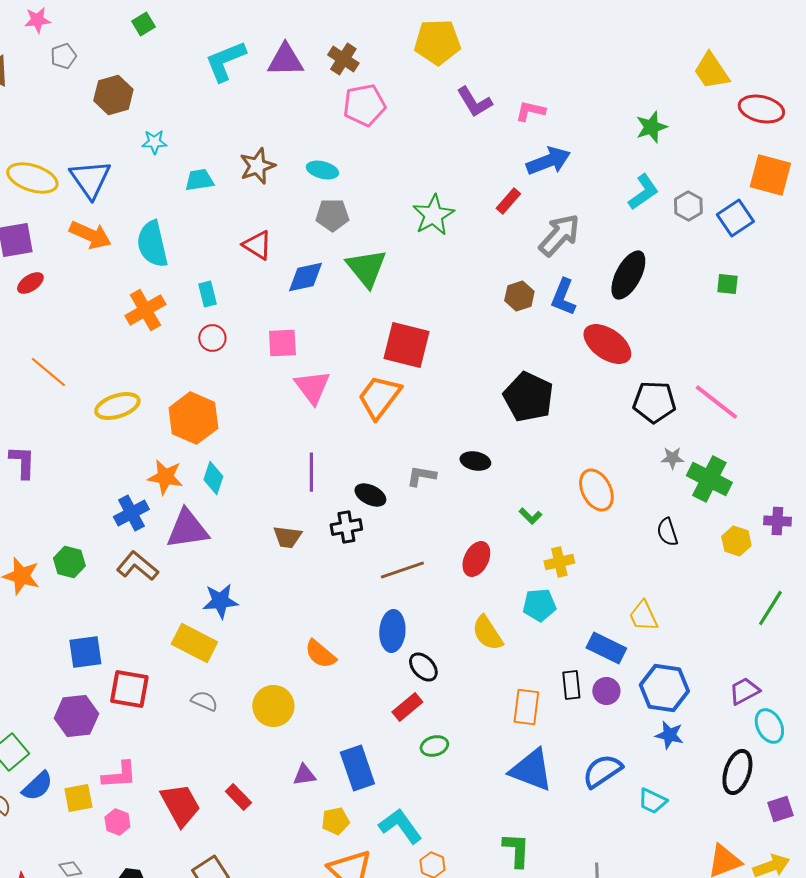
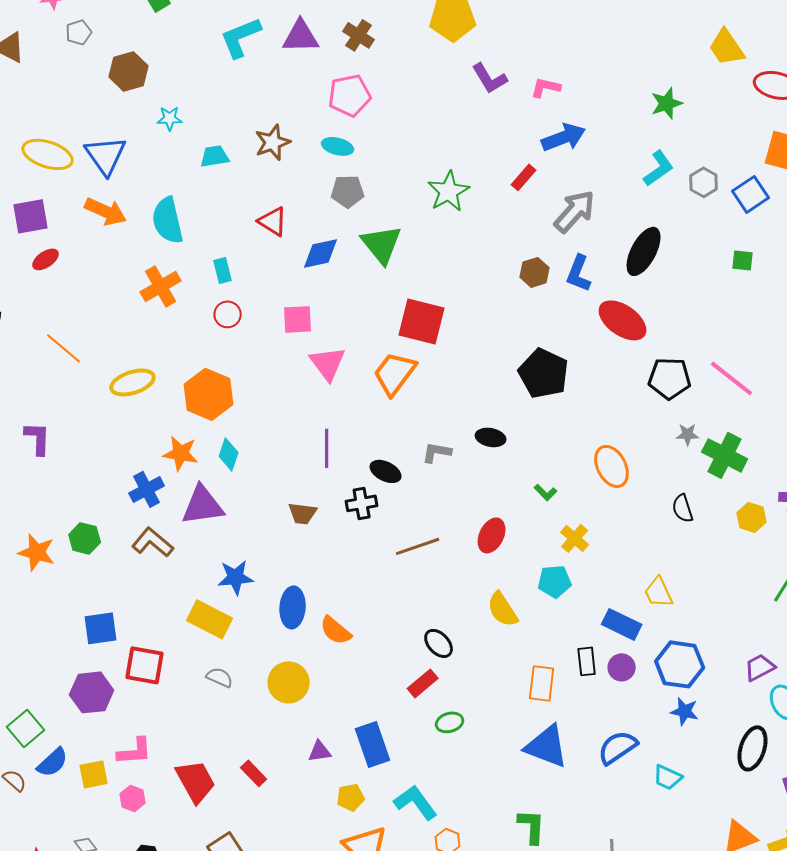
pink pentagon: (364, 105) -> (350, 95), moved
yellow cross: (559, 562) -> (575, 538), turned -36
blue ellipse: (392, 631) -> (293, 607), moved

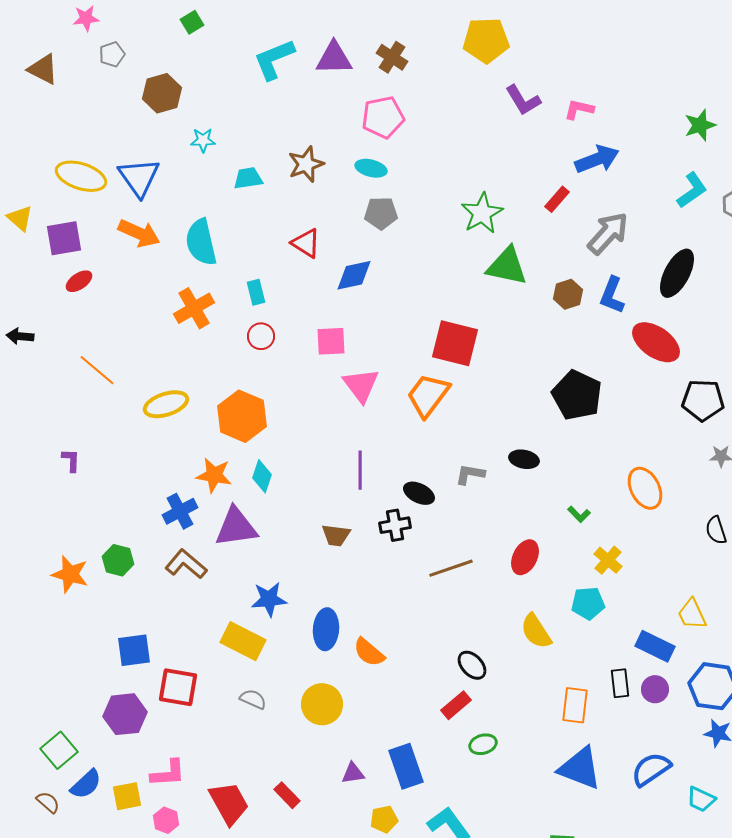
green triangle: (382, 244) -> (507, 266), moved, turned -39
purple L-shape: (38, 438) -> (71, 460), size x0.7

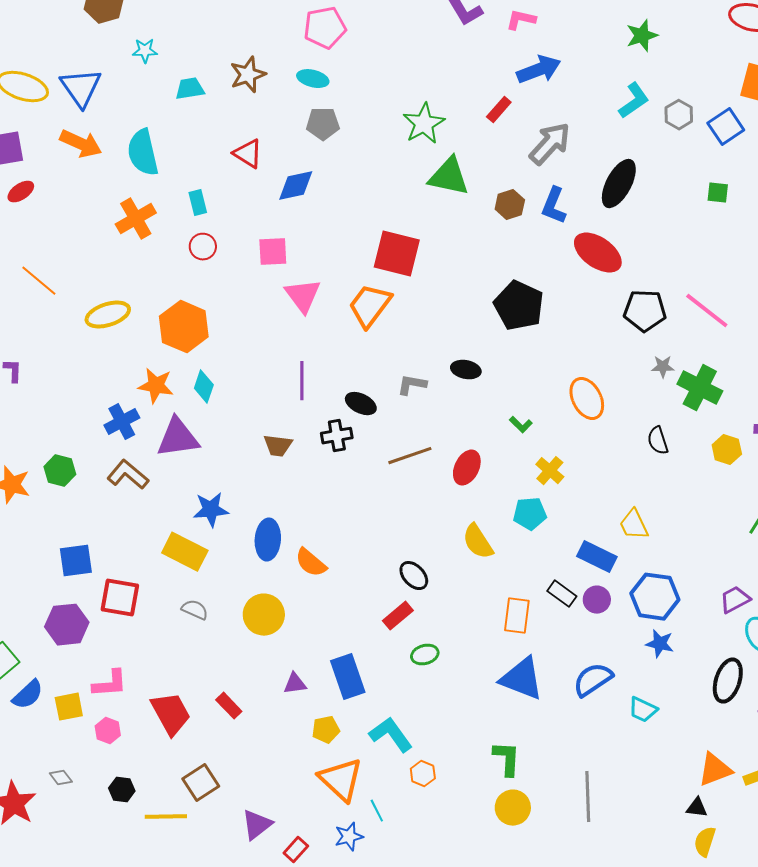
brown line: (451, 568) -> (410, 456), moved
black rectangle: (620, 683) -> (562, 594), turned -48

